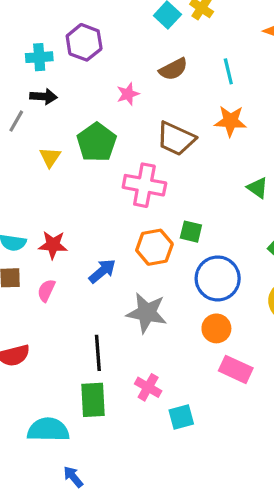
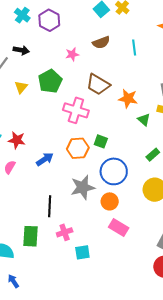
cyan cross: (39, 57) -> (22, 15), moved, turned 35
orange star: (230, 121) -> (128, 99), moved
gray star: (147, 313) -> (83, 187), moved, turned -30
black line: (98, 353) -> (50, 206), moved
pink cross: (148, 387) -> (65, 232), turned 35

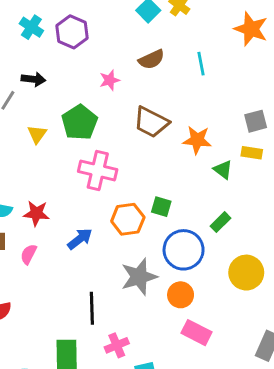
pink cross: (76, 110) -> (98, 170), moved
green rectangle: (153, 155) -> (220, 222), moved

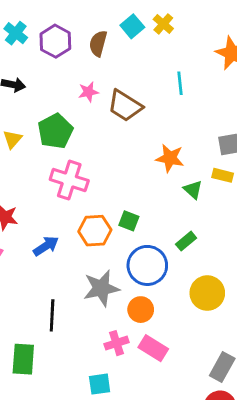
brown semicircle: (151, 59) -> (98, 43), moved, turned 125
brown trapezoid: (151, 122) -> (125, 106), moved
pink cross: (117, 345) -> (116, 343), moved

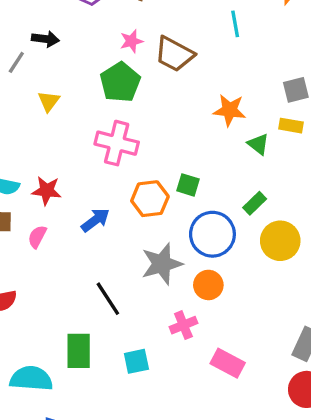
green pentagon: (55, 131) -> (120, 82), moved
yellow circle: (207, 293) -> (280, 241), moved
black line: (52, 315) -> (108, 299), turned -32
pink rectangle: (153, 348) -> (228, 363), moved
cyan square: (100, 384) -> (136, 361), moved

